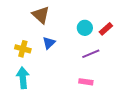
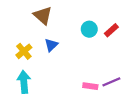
yellow cross: (23, 49) -> (24, 51), turned 35
purple line: (91, 54) -> (111, 82), moved

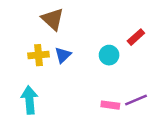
cyan circle: (89, 29) -> (109, 55), moved
yellow cross: (24, 51) -> (38, 55), moved, turned 35

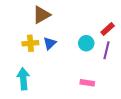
brown triangle: (53, 19) -> (42, 15), turned 48
purple line: (136, 100) -> (107, 50), moved, turned -54

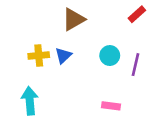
brown triangle: (42, 15) -> (74, 19), moved
red rectangle: (108, 29) -> (137, 14), moved

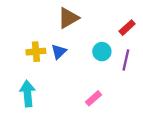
red rectangle: (137, 14) -> (127, 28), moved
pink rectangle: (111, 106) -> (94, 98), moved, turned -49

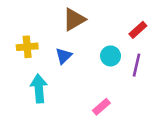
yellow cross: (36, 52) -> (27, 47), moved
cyan arrow: (28, 94) -> (39, 89), moved

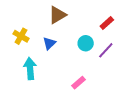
yellow cross: (27, 47) -> (21, 36), turned 35
purple line: (137, 65) -> (106, 50), turned 30

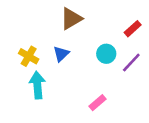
yellow cross: (21, 36) -> (29, 56), moved

